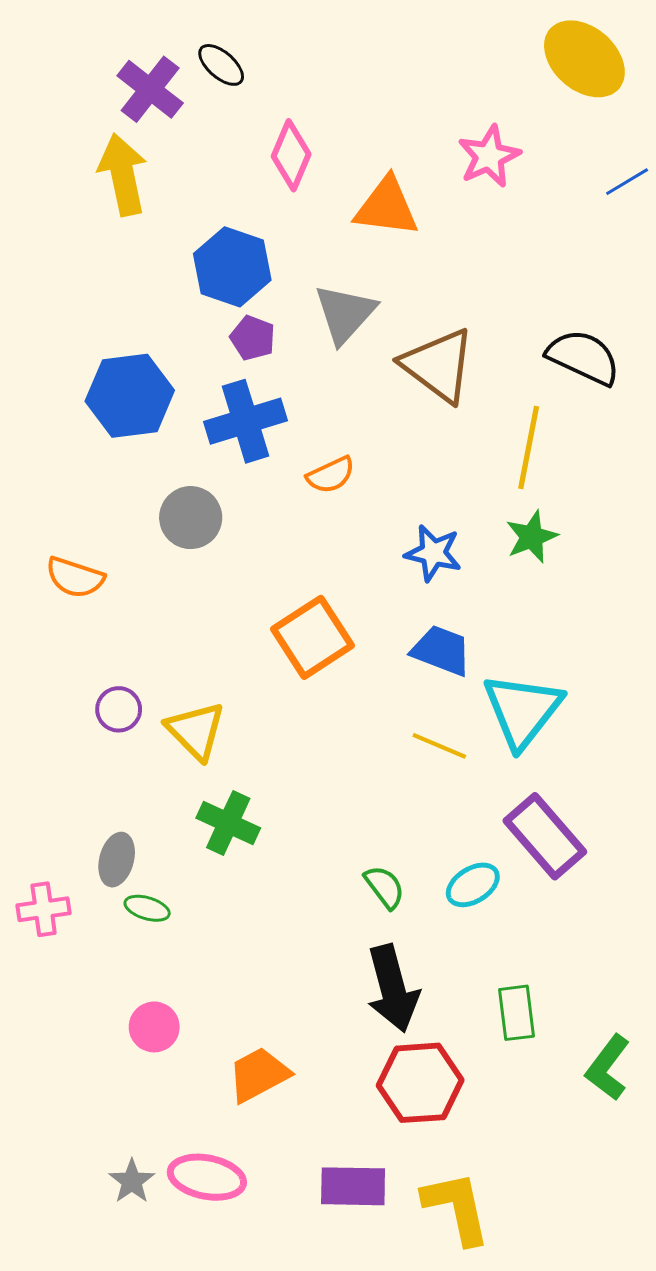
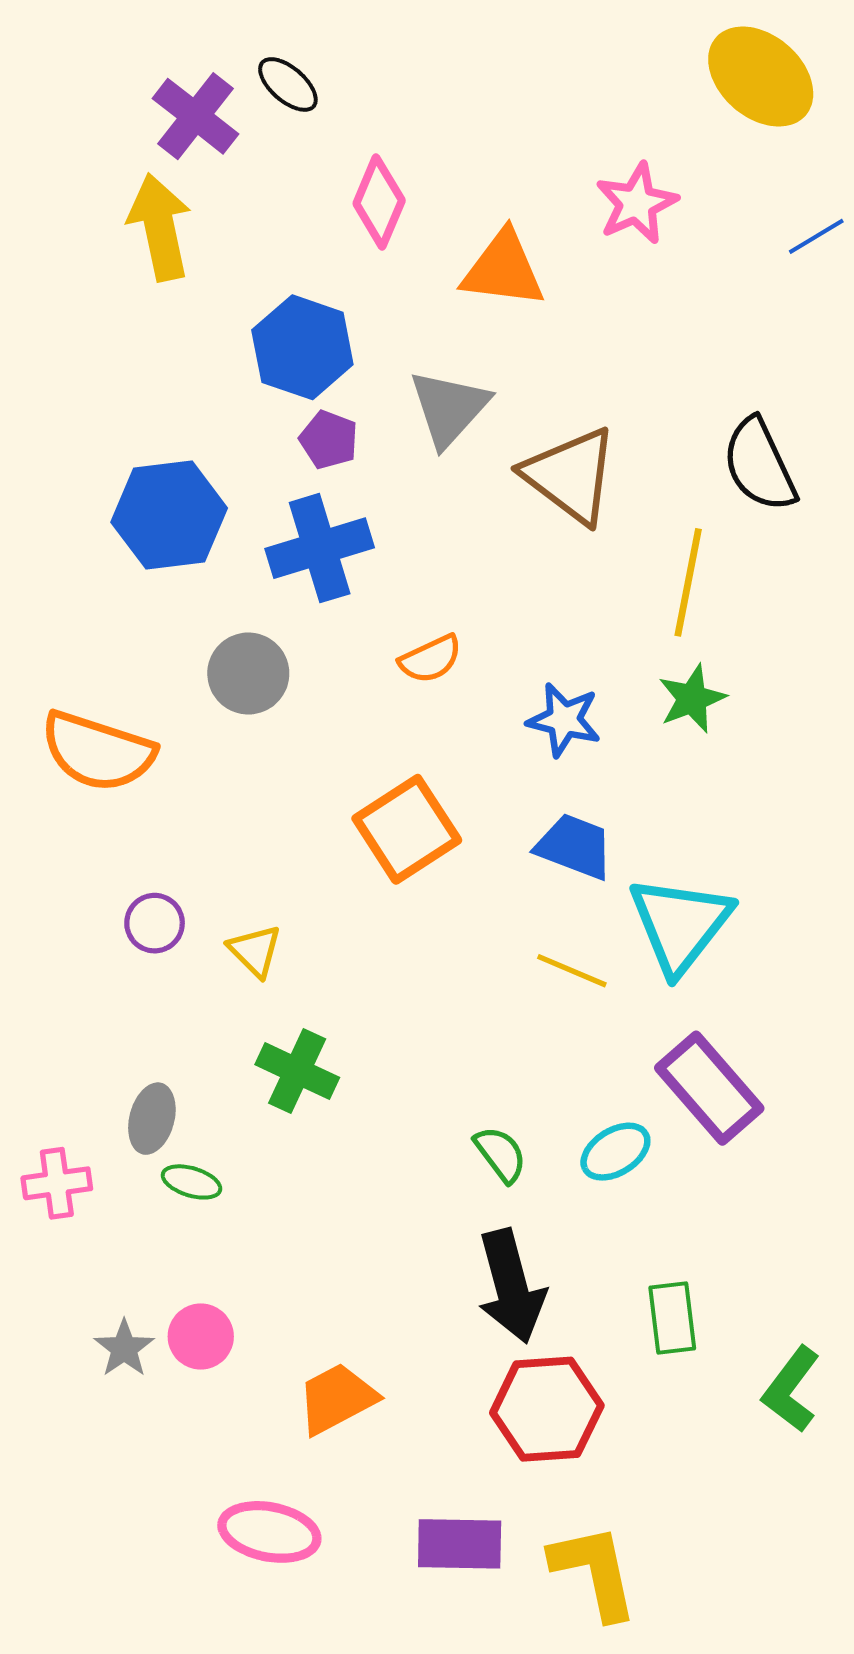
black semicircle: (583, 357) -> (759, 465), turned -140
orange semicircle: (331, 475) -> (431, 659), moved
orange semicircle: (75, 577) -> (98, 751), size x1.5
yellow triangle: (196, 731) -> (255, 951), size x0.7
gray star: (132, 1181) -> (124, 1348), moved

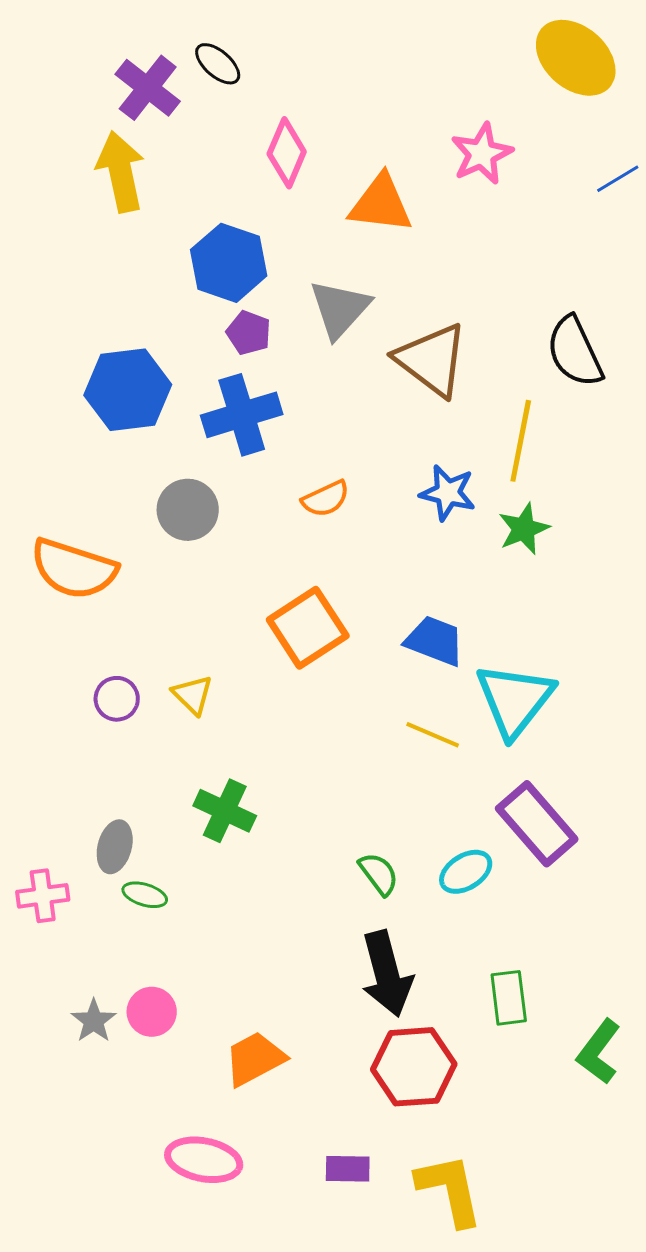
blue star: (564, 720) -> (448, 493), moved
yellow triangle: (255, 951) -> (193, 695), moved
purple rectangle: (460, 1544) -> (348, 1169), size x0.7

